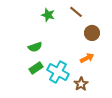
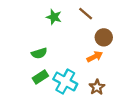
orange arrow: (87, 58) -> (95, 57), moved
brown star: (81, 84) -> (97, 87), moved

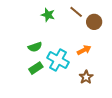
brown circle: (104, 37) -> (94, 22), moved
cyan cross: (65, 81) -> (58, 60), moved

